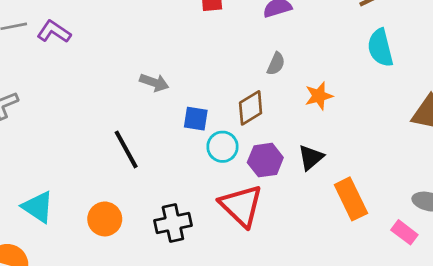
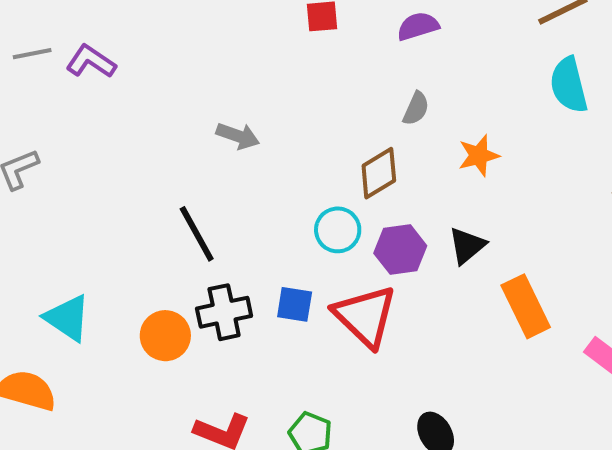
blue square: (196, 119) -> (295, 304), moved
black cross: (173, 223) -> (224, 312), moved

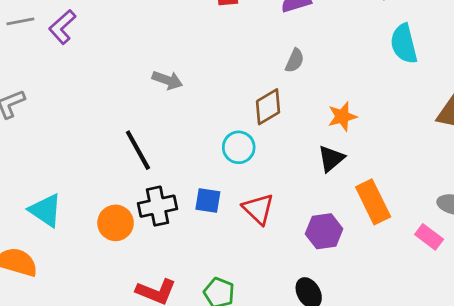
purple L-shape: (91, 61) -> (62, 27), turned -76
orange star: (479, 155) -> (342, 117), moved
purple hexagon: (400, 250) -> (324, 231), moved
red triangle: (365, 316) -> (258, 209), size x0.7

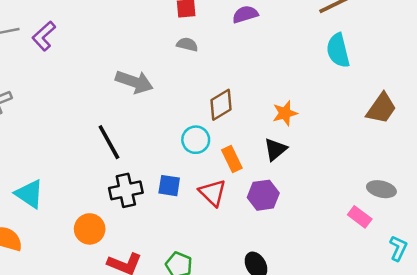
gray semicircle: (295, 61) -> (187, 44), moved, turned -100
gray arrow: (167, 80) -> (134, 82), size x1.4
orange rectangle: (373, 202) -> (232, 159), moved, size x0.7
orange circle: (116, 223) -> (90, 229), moved
purple hexagon: (324, 231) -> (263, 195), moved

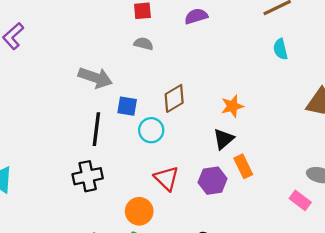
cyan semicircle: (338, 50) -> (280, 49), size x0.7
black line: (109, 142) -> (96, 129), moved, turned 36
orange rectangle: (232, 159) -> (243, 166), moved
blue square: (169, 186) -> (127, 106), moved
orange circle: (90, 229) -> (139, 211), moved

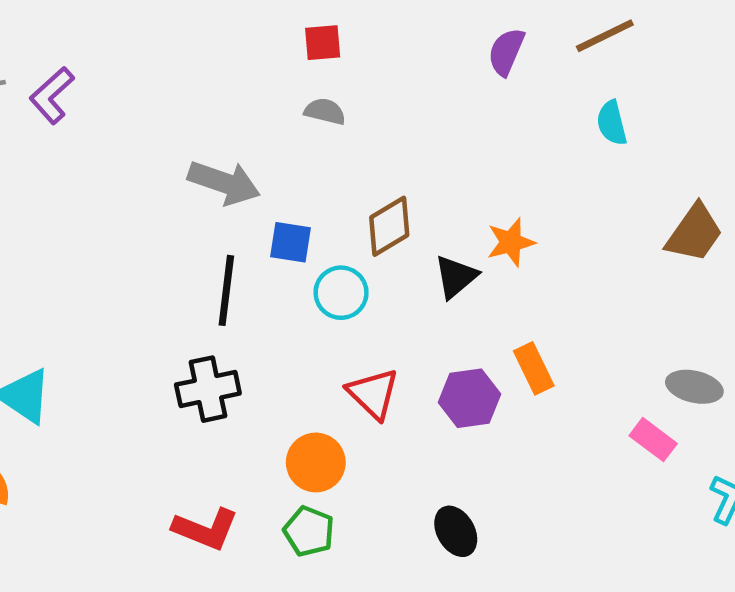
purple semicircle: (196, 16) -> (506, 52), moved, turned -50
black triangle: (224, 139) -> (456, 277), moved

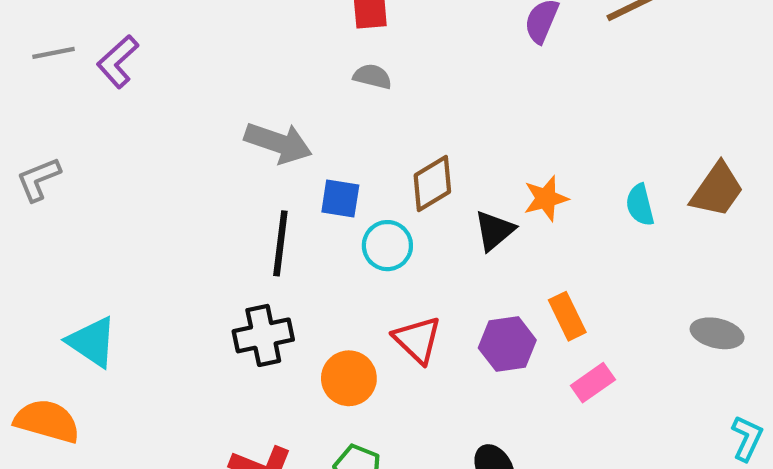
cyan semicircle: (612, 123) -> (640, 205), moved
pink rectangle: (653, 440) -> (593, 383), moved, turned -72
orange circle: (316, 462) -> (349, 378), moved

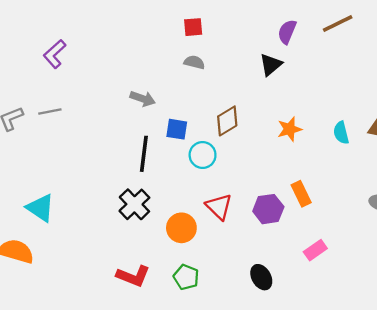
gray line: (54, 53) -> (50, 112), moved
gray arrow: (278, 143) -> (143, 99), size x0.7
black triangle: (494, 231) -> (271, 65), moved
black cross: (263, 335) -> (134, 204), turned -32
pink rectangle: (593, 383) -> (315, 250), moved

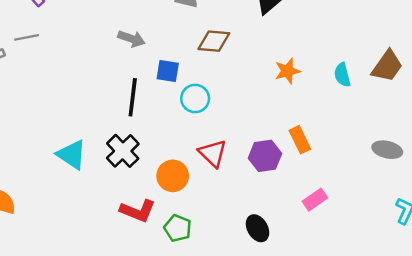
gray line: (50, 112) -> (27, 37), moved
brown diamond: (227, 121) -> (214, 41), moved, turned 36
cyan triangle: (41, 208) -> (72, 155), moved
red L-shape: (133, 276) -> (138, 211), moved

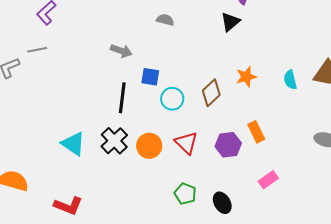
brown diamond: (214, 41) -> (211, 93), moved, turned -48
orange circle: (173, 176) -> (149, 146), moved
red L-shape: (138, 211) -> (68, 206), moved
green pentagon: (178, 228) -> (185, 194), moved

